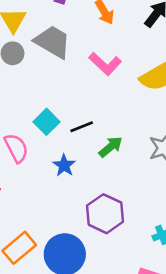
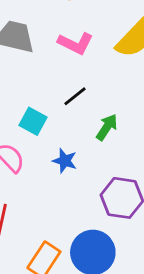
black line: (82, 127) -> (75, 96), moved

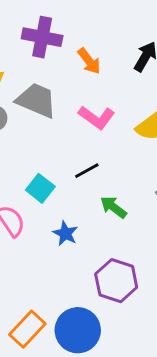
green arrow: (107, 127) -> (113, 207), turned -96

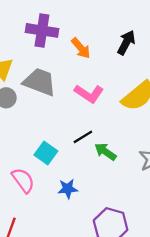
green arrow: (113, 207) -> (105, 152), moved
blue star: (65, 233) -> (68, 189), turned -30

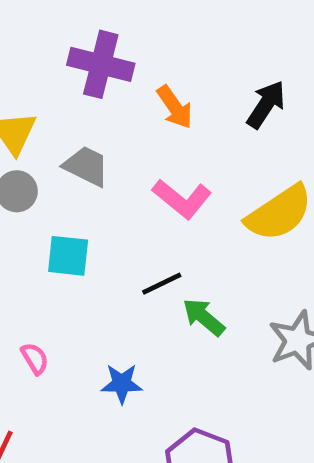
gray trapezoid: (40, 82) -> (86, 166), size x0.7
cyan square: (46, 153) -> (68, 256), moved, turned -35
pink semicircle: (23, 180) -> (35, 358), size x0.6

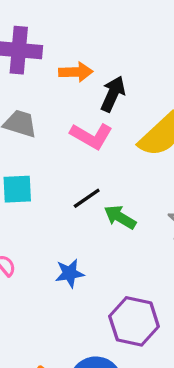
black arrow: (266, 104) -> (113, 94), moved
orange arrow: (175, 107) -> (76, 72), turned -48

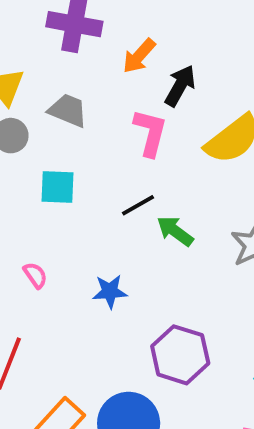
orange arrow: (76, 72) -> (139, 56), turned 128
pink L-shape: (91, 136) -> (150, 133), turned -111

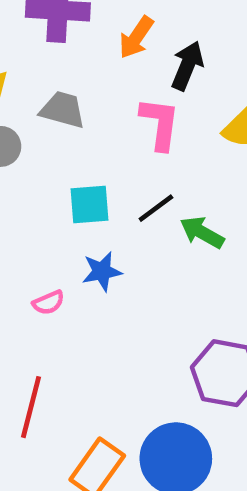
cyan square: (58, 187) -> (89, 204), moved
pink semicircle: (35, 275) -> (48, 303), turned 108
blue star: (110, 291) -> (102, 271), moved

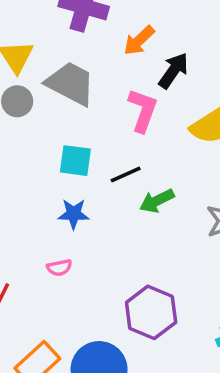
gray trapezoid: (63, 110) -> (71, 83), size x1.4
green arrow: (202, 232) -> (157, 201), turned -68
pink semicircle: (48, 303) -> (59, 268), moved

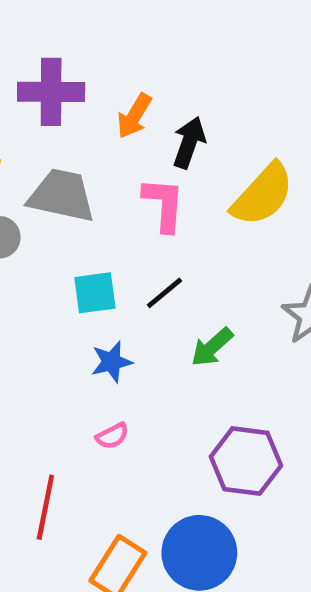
green arrow: (157, 201) -> (212, 347), moved

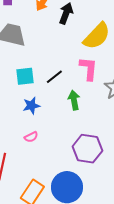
pink L-shape: (164, 204) -> (89, 69), moved
green arrow: (212, 347) -> (74, 100), turned 120

